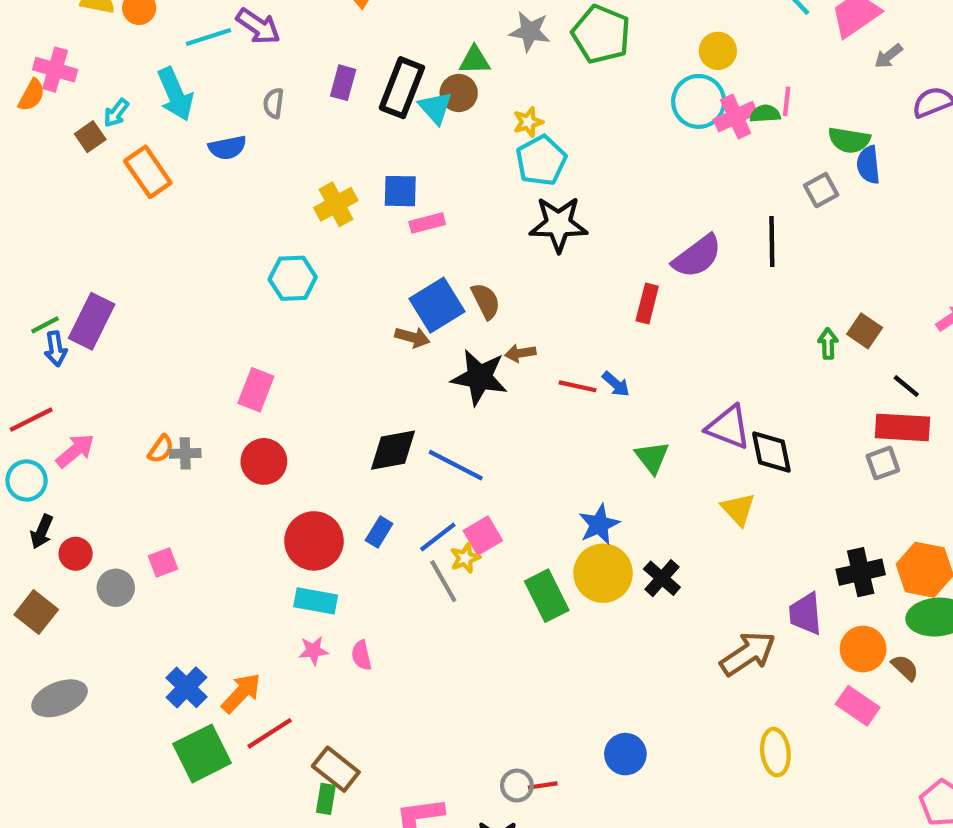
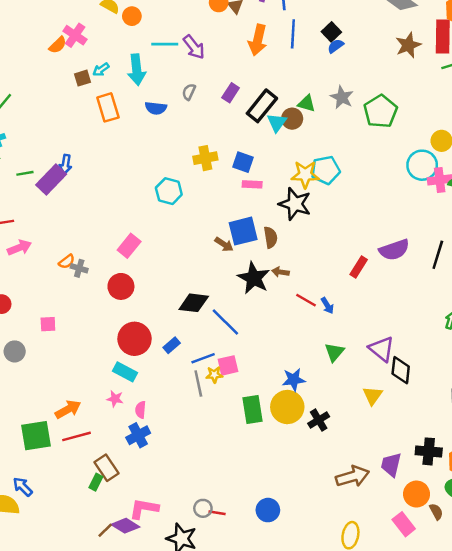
yellow star: (528, 122) -> (305, 175), moved, size x1.6
black star: (558, 224) -> (295, 204), moved
blue arrow: (56, 349) -> (66, 164), moved
gray circle: (116, 588) -> (15, 351), moved
blue cross: (186, 687) -> (138, 435), moved

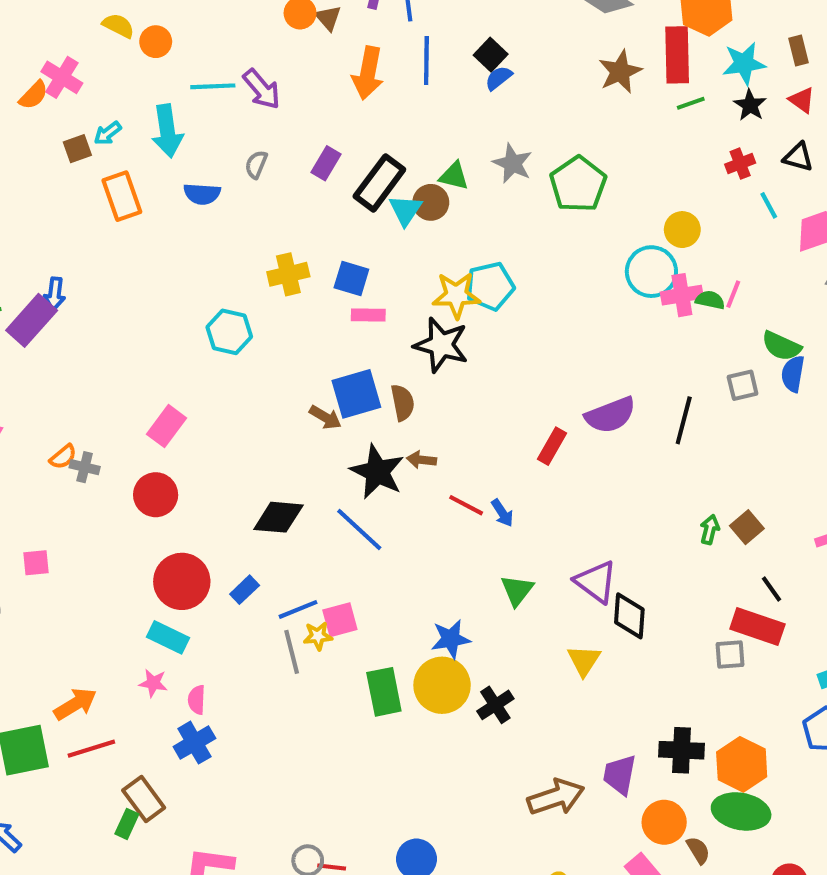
blue line: (225, 322) -> (359, 529), moved

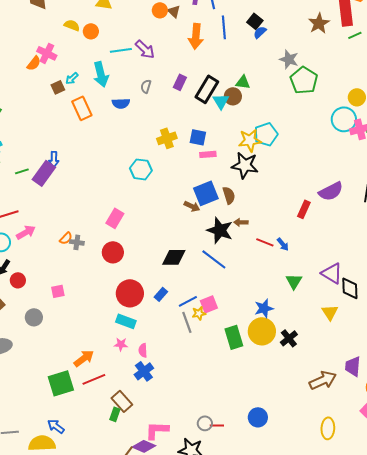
gray star: (513, 163) -> (289, 59), moved

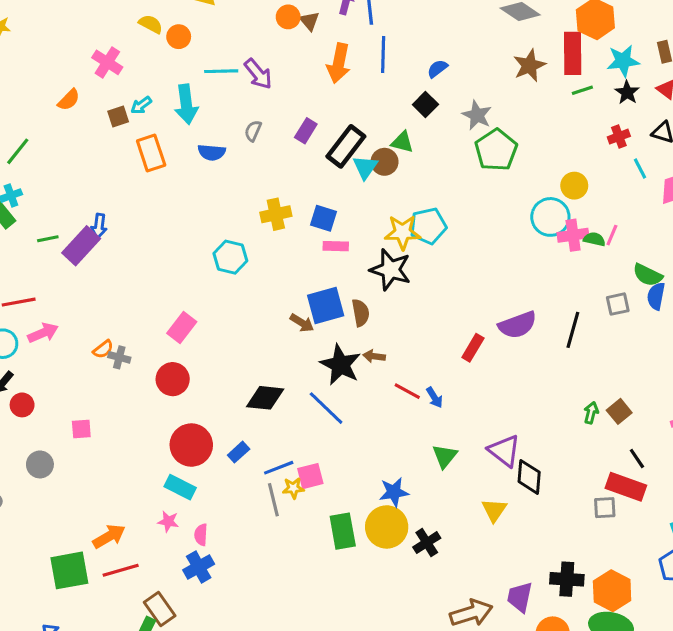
black square: (255, 21) -> (425, 104), moved
orange semicircle: (34, 63) -> (69, 100), moved

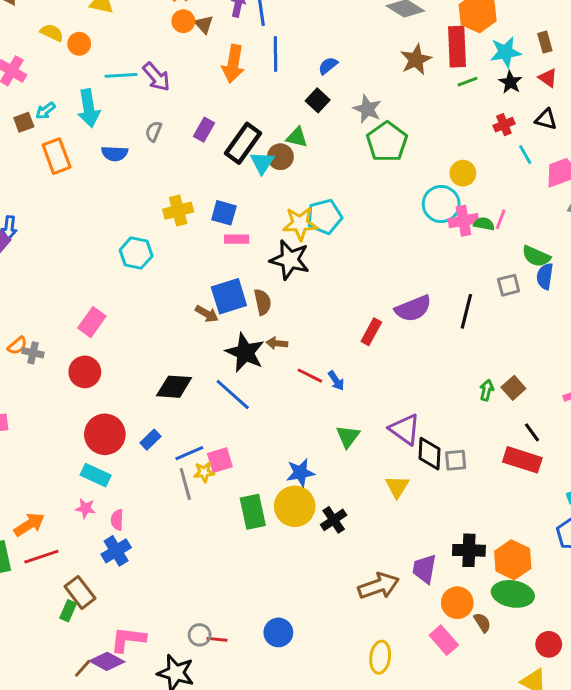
gray square: (605, 508) -> (456, 460), moved

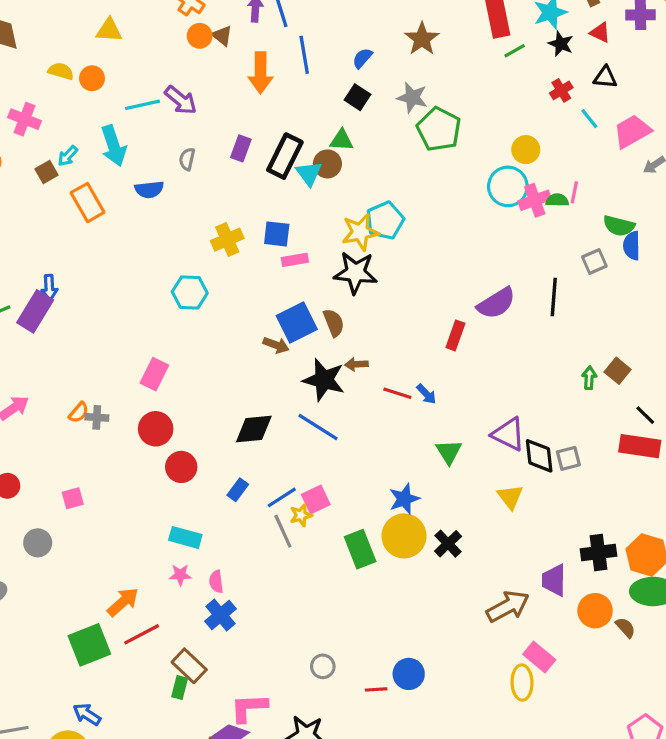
brown star: (416, 60) -> (422, 39), moved
red circle: (105, 434) -> (181, 467), moved, size x0.7
gray circle: (200, 635) -> (323, 666), moved
red line: (217, 639) -> (376, 689), moved
pink rectangle: (444, 640) -> (539, 657), moved

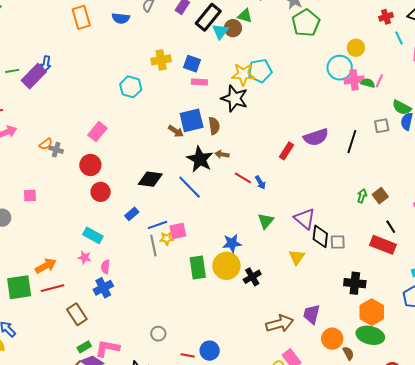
black cross: (598, 552) -> (355, 283), moved
green rectangle: (180, 688) -> (84, 347), moved, turned 32

